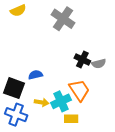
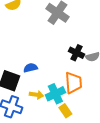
orange trapezoid: (79, 90) -> (73, 83), turned 30
yellow rectangle: (71, 119) -> (65, 111), turned 56

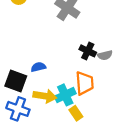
yellow arrow: (36, 95) -> (45, 96), size x1.5

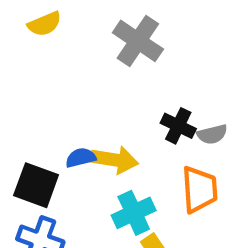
orange trapezoid: (85, 83) -> (199, 189), moved
yellow arrow: (45, 96) -> (115, 160), moved

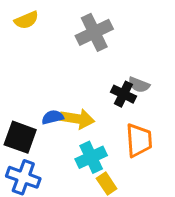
gray cross: (138, 41) -> (94, 32), turned 30
gray semicircle: (212, 134) -> (139, 85), moved, turned 35

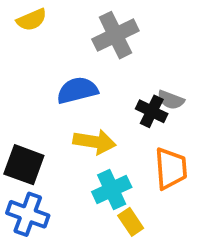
blue semicircle: (53, 117) -> (77, 90), moved, size x1.5

